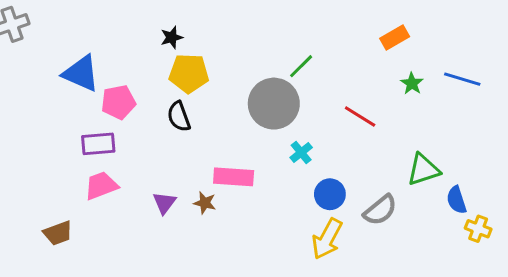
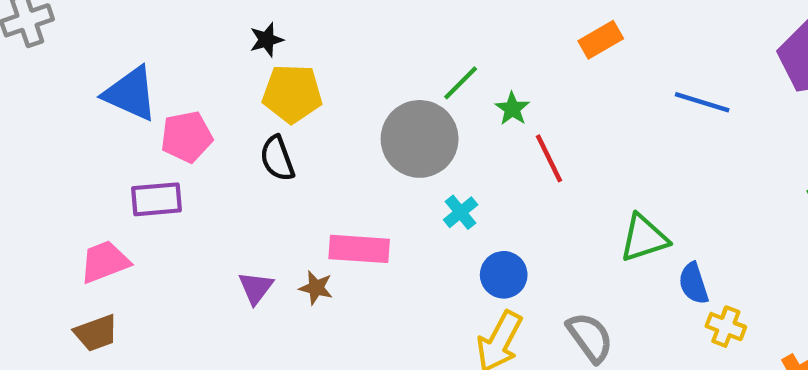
green star: (412, 83) -> (512, 109), moved
red line: (360, 117) -> (549, 158), turned 32
pink trapezoid: (101, 186) -> (105, 262), moved
gray semicircle: (380, 210) -> (590, 337), moved, turned -87

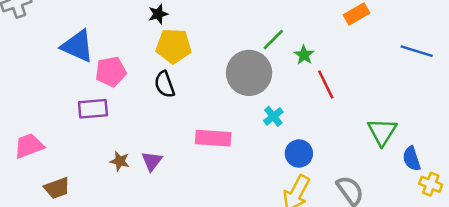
green triangle: (644, 238) -> (382, 132), turned -40
pink trapezoid: (105, 262) -> (29, 146), moved
brown star: (316, 288) -> (120, 161), moved

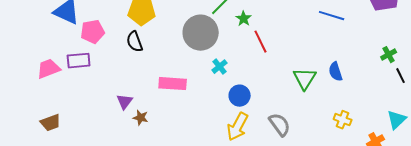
pink trapezoid: (29, 146) -> (49, 69), moved
blue semicircle: (412, 159) -> (336, 72), moved
brown star: (120, 161) -> (141, 118), moved

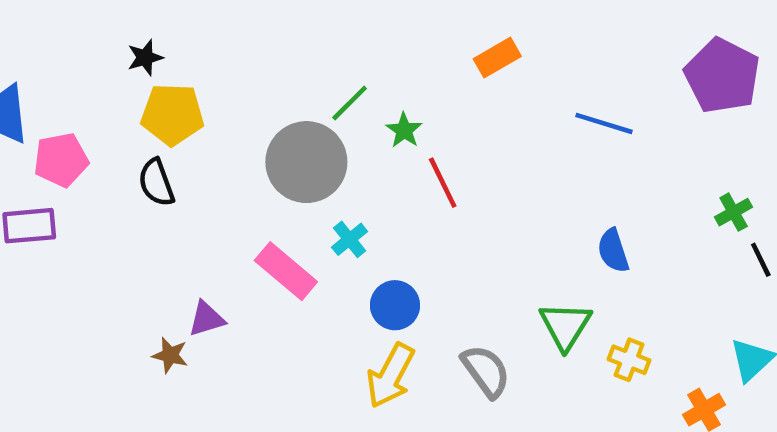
green triangle: (305, 79) -> (565, 326), moved
pink rectangle: (173, 84) -> (286, 271), moved, turned 36
purple triangle: (125, 102) -> (206, 319), moved, turned 36

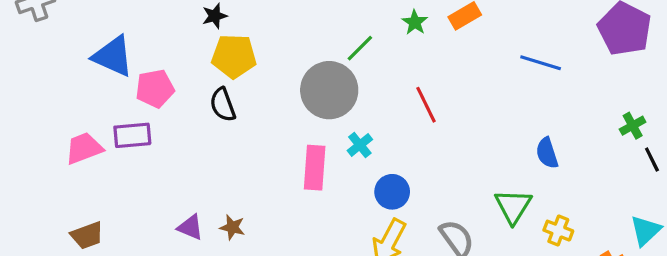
green star: (404, 130) -> (415, 22), moved
pink rectangle: (286, 271) -> (315, 168), turned 54
purple triangle: (206, 319) -> (190, 227), moved, turned 40

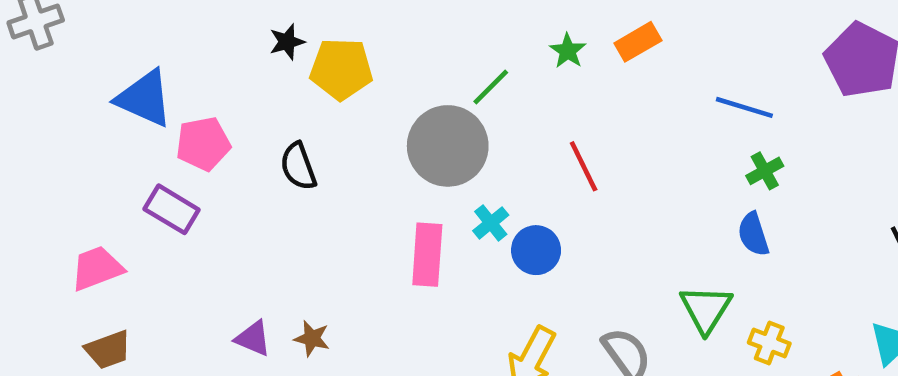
yellow pentagon: (234, 56) -> (341, 69), moved
green cross: (633, 126) -> (765, 171), moved
purple rectangle: (132, 135) -> (172, 209), turned 36
pink trapezoid: (84, 148) -> (97, 268), moved
blue circle: (392, 192) -> (536, 250), moved

